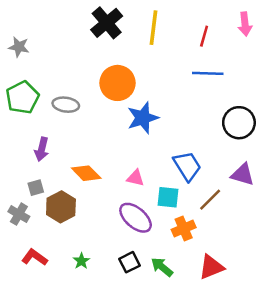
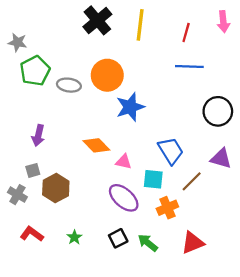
green pentagon: (22, 97) -> (35, 71), moved
gray ellipse: (66, 105) -> (69, 85), moved
orange diamond: (86, 173) -> (96, 145), moved

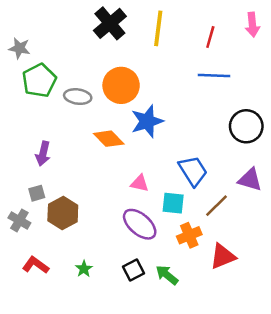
orange diamond: (96, 145) -> (109, 139), moved
red triangle: (193, 243) -> (223, 256), moved

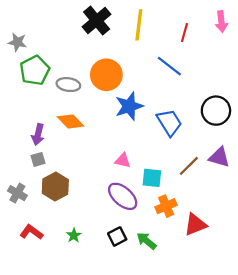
blue line: (214, 75) -> (169, 66), moved, turned 36
orange diamond: (109, 139) -> (71, 121), moved
blue trapezoid: (193, 171) -> (169, 123), moved
gray square: (37, 193) -> (38, 159), moved
brown line: (216, 206) -> (189, 166), moved

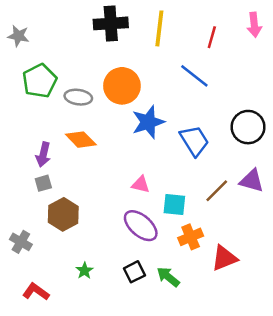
black cross: (97, 21) -> (111, 23), turned 36
gray star: (17, 42) -> (18, 36), moved
gray cross: (17, 193) -> (21, 242), moved
red L-shape: (31, 232) -> (36, 292), moved

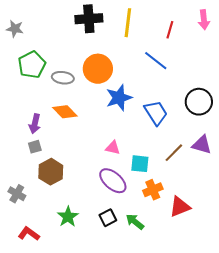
green star: (85, 271) -> (68, 217), size x1.5

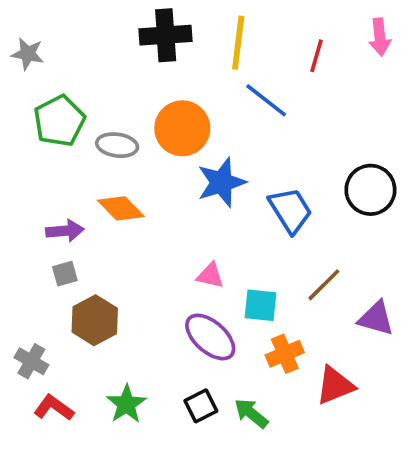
blue line: (156, 61) -> (266, 100), moved
purple arrow: (35, 124) -> (65, 231), turned -108
purple triangle: (202, 145) -> (376, 318), moved
red L-shape: (29, 234) -> (54, 408), moved

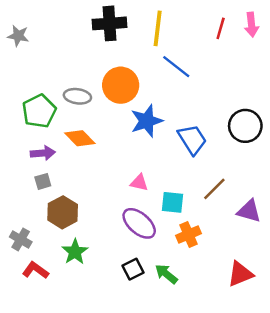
red line: (316, 56) -> (221, 28), moved
green pentagon: (59, 121) -> (39, 111), moved
red triangle: (335, 385) -> (240, 274), moved
green star: (126, 404) -> (75, 252), moved

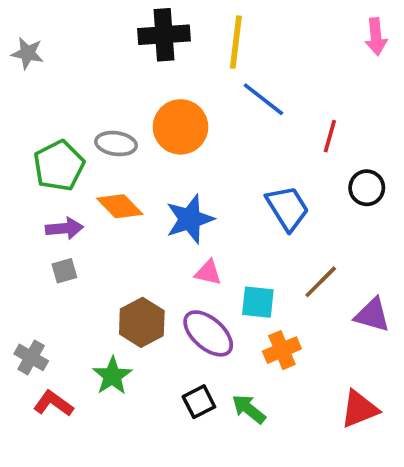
red line: (221, 28) -> (330, 136), moved
blue star: (147, 121) -> (190, 219), moved
black circle: (245, 126) -> (367, 188), size x0.7
brown hexagon: (63, 212) -> (142, 322), moved

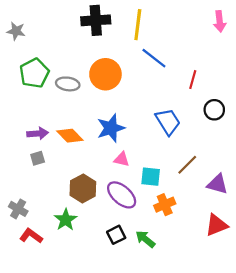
green pentagon: (59, 166) -> (34, 73), moved
orange diamond: (120, 206) -> (70, 136), moved
red triangle: (359, 409) -> (216, 225), moved

